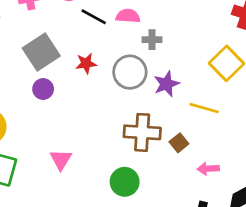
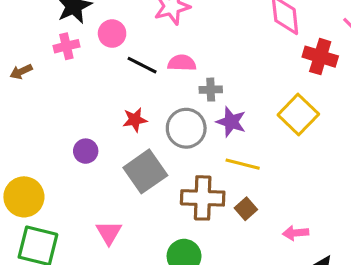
gray square: (41, 52) -> (145, 171), moved
purple star: (166, 84) -> (231, 122), moved, turned -30
yellow line: (204, 108) -> (243, 164), moved
pink arrow: (208, 169) -> (296, 233), moved

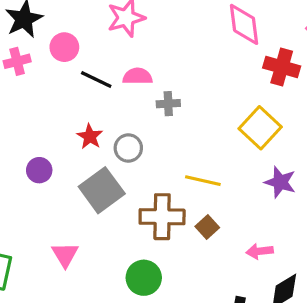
red star: (135, 120) -> (90, 137), turned -30
purple star: (231, 122) -> (280, 182), moved
gray circle: (186, 128) -> (128, 148), moved, size x0.7

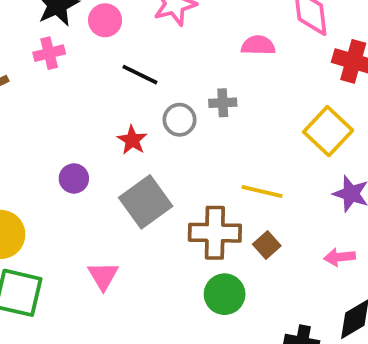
pink circle: (64, 47) -> (105, 20), moved
pink semicircle: (138, 76) -> (258, 45), moved
gray circle: (128, 148) -> (179, 120), moved
pink arrow: (260, 251) -> (340, 257), moved
green circle: (144, 278) -> (225, 294), moved

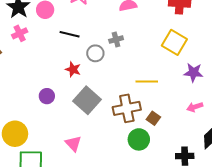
brown square: (267, 245) -> (153, 118), moved

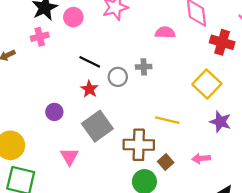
black line: (70, 34) -> (90, 62), moved
pink arrow: (195, 107) -> (201, 158), moved
pink triangle: (73, 144) -> (69, 156), moved

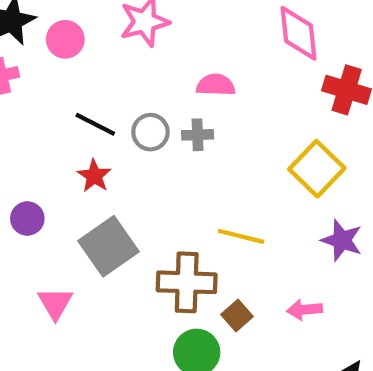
pink semicircle: (165, 32) -> (216, 85), moved
gray circle: (118, 77) -> (150, 132), moved

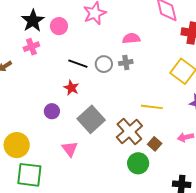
red star: (94, 176) -> (71, 88), moved
brown cross: (187, 282) -> (129, 131), turned -36

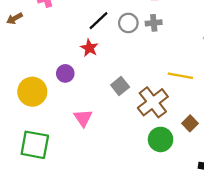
black line: (78, 64) -> (98, 21), turned -66
gray square: (91, 119) -> (120, 86), moved, size x0.6
brown square: (155, 144) -> (190, 123), moved
yellow circle: (17, 145) -> (32, 92), moved

